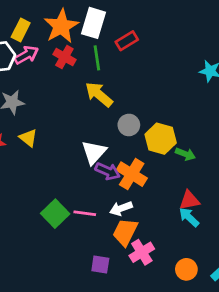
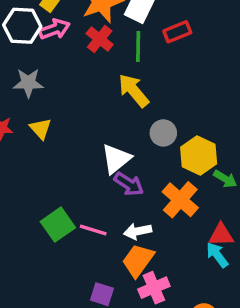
orange cross: (132, 174) -> (180, 200), moved

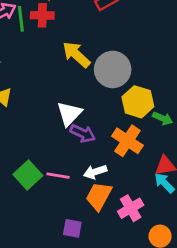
red cross: (100, 39) -> (42, 15), turned -30
green line: (138, 46) -> (21, 19), moved
gray circle: (163, 133) -> (113, 69), moved, size x1.6
pink cross: (154, 288) -> (131, 208), moved

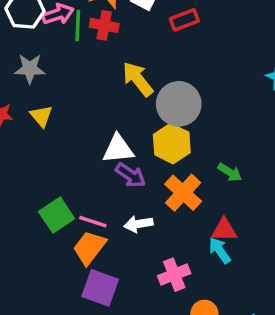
yellow hexagon: (138, 102) -> (172, 144), moved
white triangle: (69, 114) -> (118, 149), turned 32
orange trapezoid: (99, 196) -> (89, 248), moved
purple square: (72, 228) -> (100, 288), size x1.5

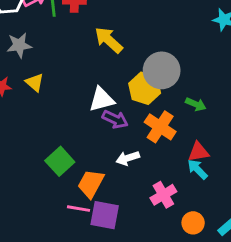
gray circle: (179, 104) -> (162, 70), moved
pink line: (93, 222) -> (78, 209), moved

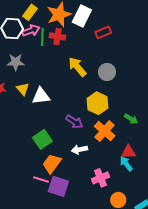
gray circle: (162, 70) -> (107, 72), moved, size x0.7
white triangle: (102, 99) -> (41, 96), moved
green square: (60, 161) -> (42, 139), moved

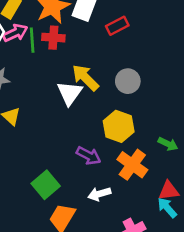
white triangle: (41, 96) -> (70, 93), moved, turned -42

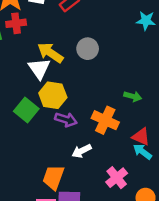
yellow hexagon: (119, 126) -> (53, 95), moved
green square: (46, 185) -> (26, 110), moved
red triangle: (169, 191) -> (141, 137), turned 42

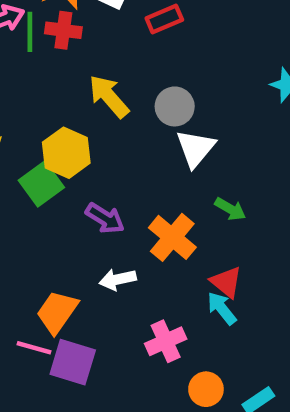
white triangle: (39, 69) -> (196, 148), moved
yellow hexagon: (53, 95) -> (66, 153), moved

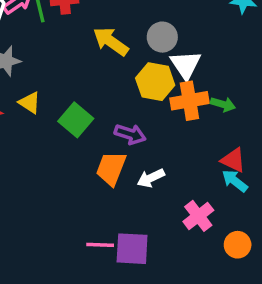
yellow hexagon: (66, 153) -> (155, 82), moved
orange cross: (172, 237) -> (189, 101), moved, turned -36
orange trapezoid: (57, 312) -> (111, 168), moved

